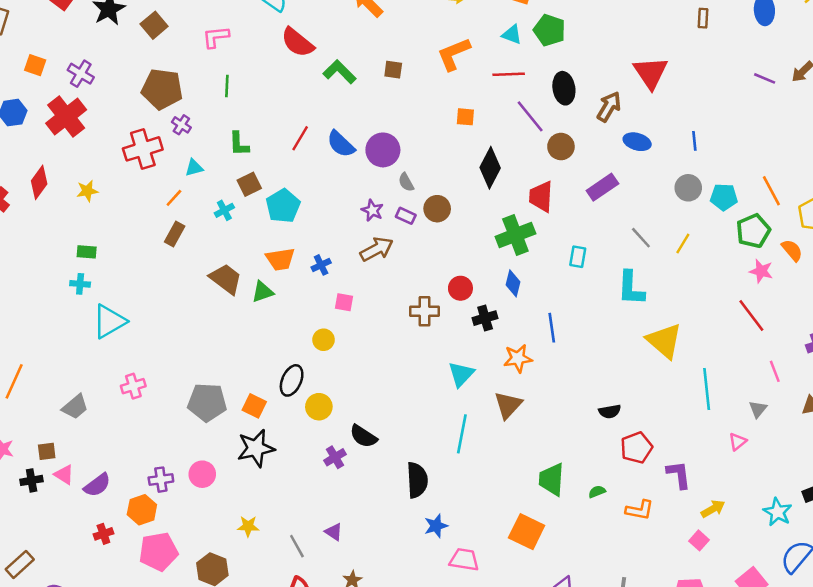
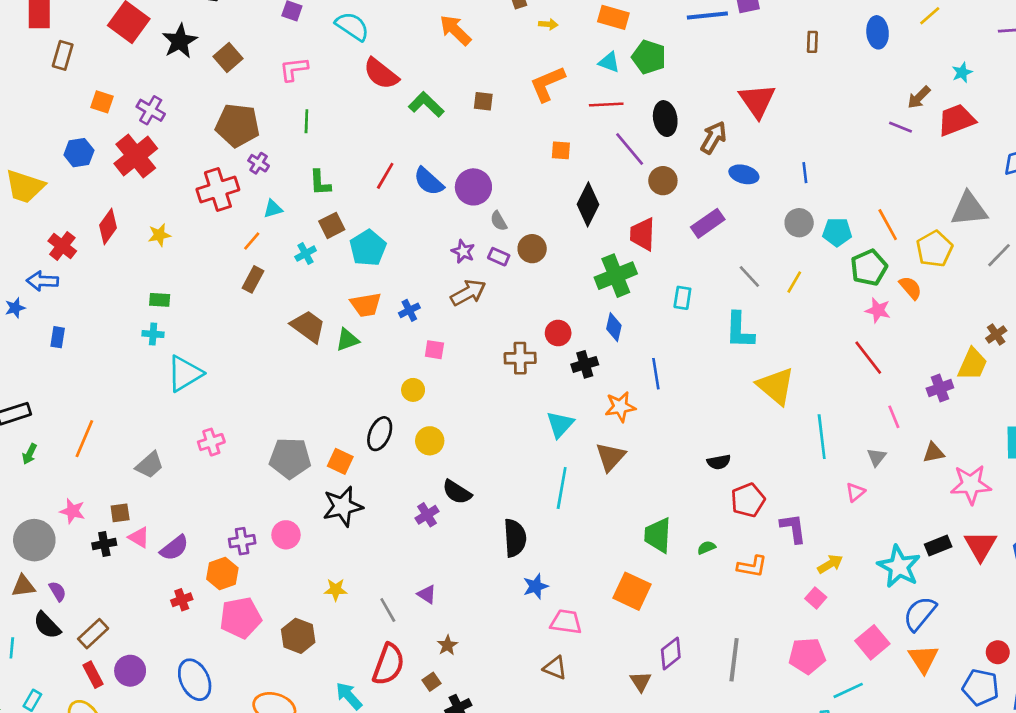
purple line: (765, 78) -> (901, 127), moved
yellow circle: (319, 407) -> (430, 441), moved
cyan star: (778, 512) -> (899, 567), size x1.4

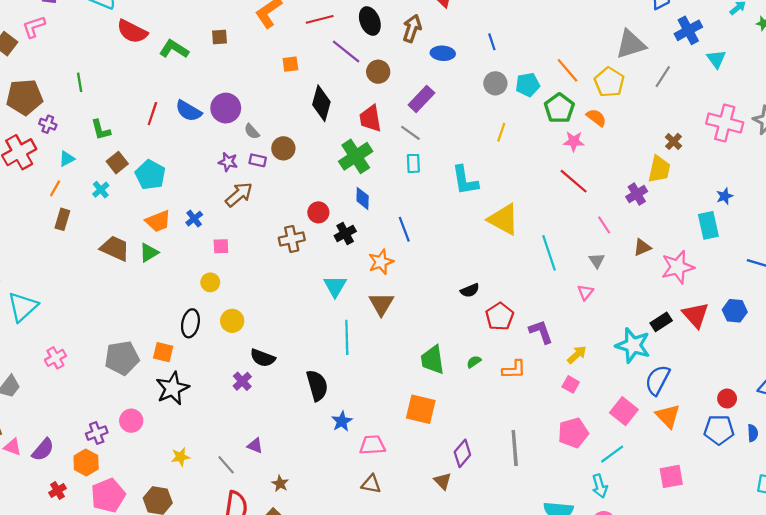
pink L-shape: (294, 69) -> (34, 27), moved
gray line: (749, 276) -> (410, 133), moved

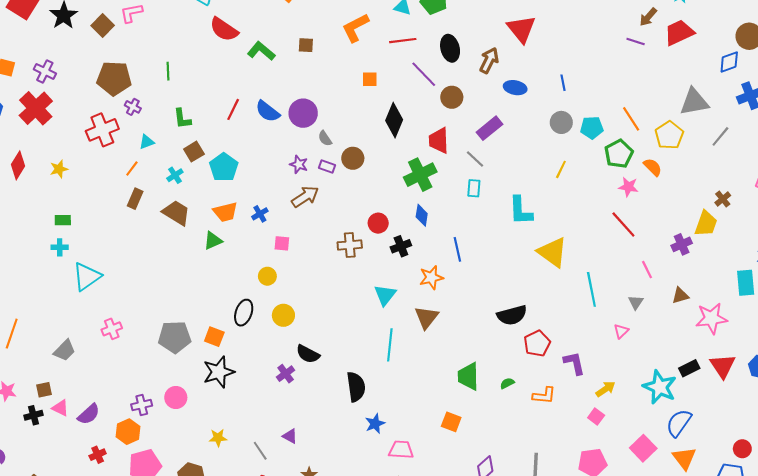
brown trapezoid: (115, 248) -> (176, 213), moved
black semicircle: (470, 290) -> (512, 315), size x1.6
orange square: (421, 409) -> (451, 422), size x0.7

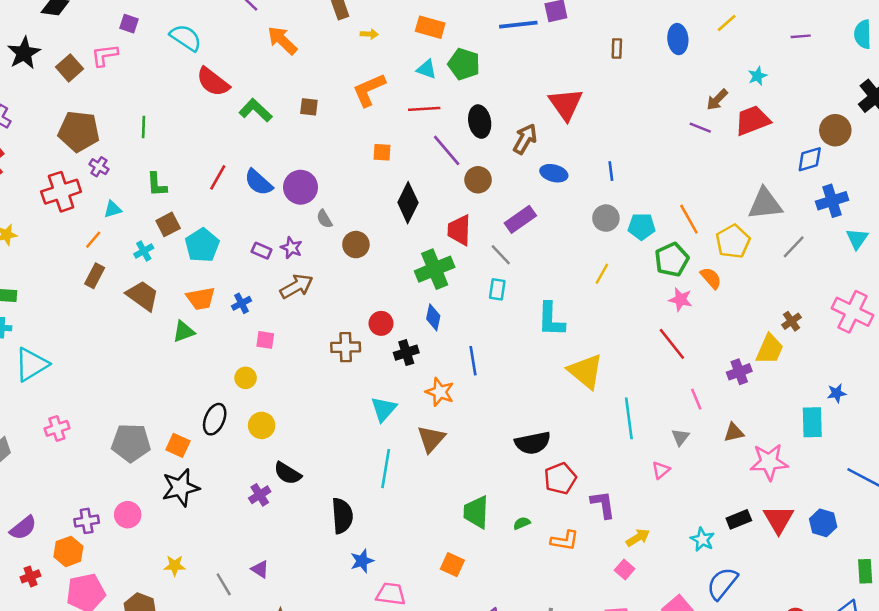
purple rectangle: (327, 167) -> (262, 251), moved
orange star: (431, 278) -> (440, 392), turned 30
cyan star: (660, 387) -> (702, 539), size x0.6

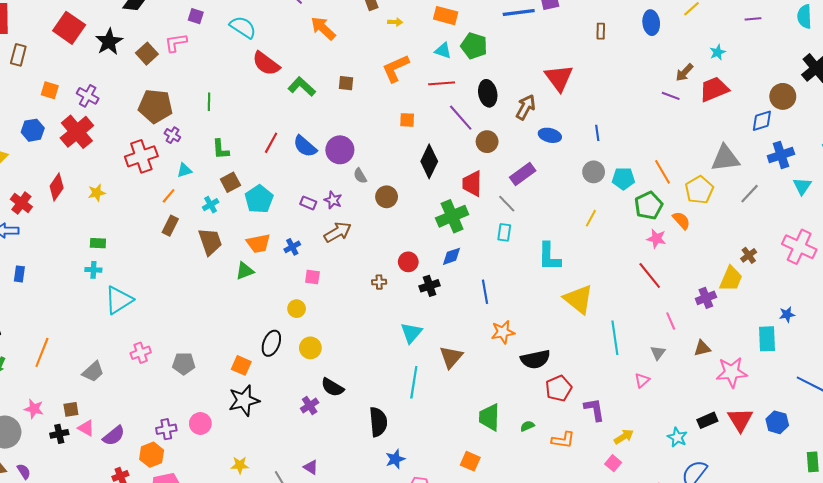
brown trapezoid: (142, 296) -> (210, 242), turned 36
blue diamond: (433, 317) -> (452, 256), turned 60
brown cross: (346, 347) -> (379, 282), size x0.6
orange star: (440, 392) -> (503, 332), moved, turned -30
gray pentagon: (131, 443) -> (184, 364), moved, size x0.7

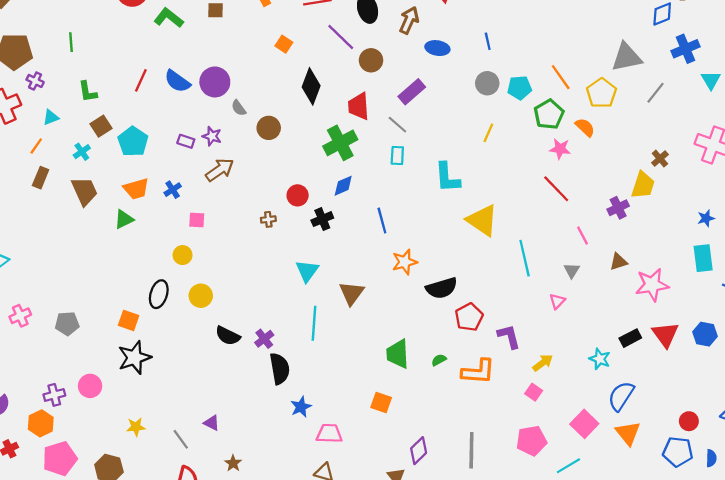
orange square: (407, 120) -> (284, 44), turned 35
cyan rectangle: (767, 339) -> (703, 258), moved
purple cross: (310, 405) -> (264, 339), moved
orange L-shape: (563, 440) -> (478, 372), size x1.4

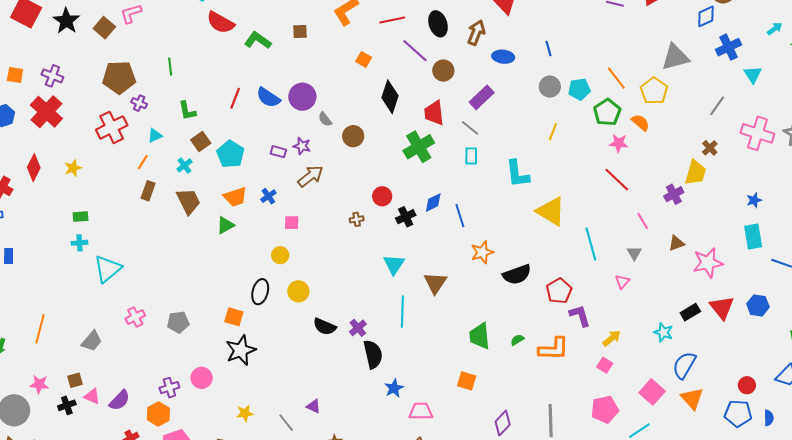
gray line: (655, 93) -> (717, 106), moved
blue diamond: (343, 186) -> (433, 203), moved
red pentagon: (469, 317) -> (559, 291), moved

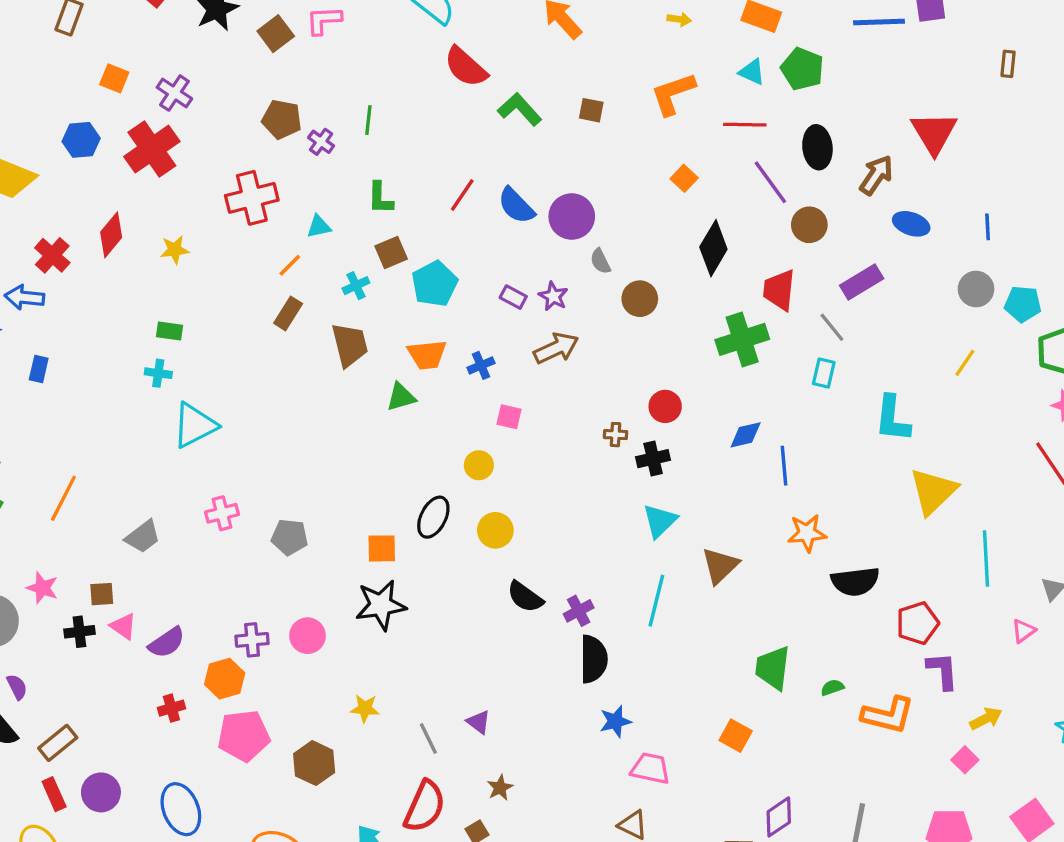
brown pentagon: (119, 77) -> (282, 119), size x0.7
purple cross: (139, 103) -> (321, 142), moved
yellow triangle: (551, 211) -> (933, 491), turned 32
black cross: (406, 217) -> (653, 459), moved
orange square: (234, 317) -> (382, 548), turned -30

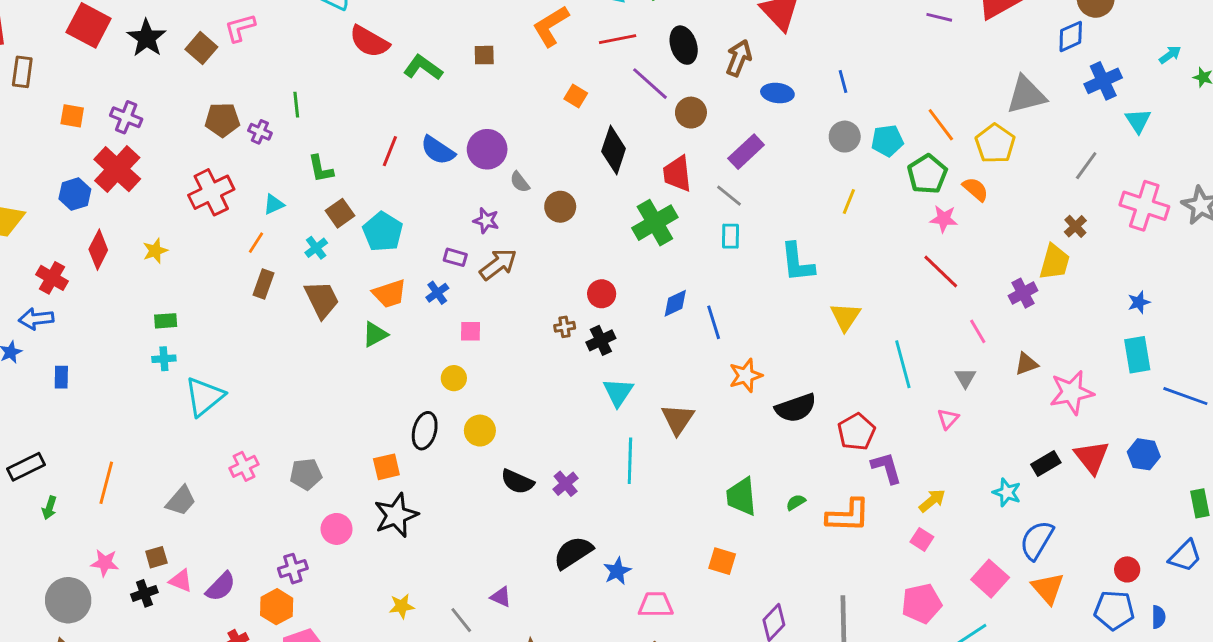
blue hexagon: (81, 140) -> (75, 194), moved
purple rectangle: (513, 297) -> (455, 257), moved
yellow triangle: (933, 491) -> (845, 317), size x0.7
pink circle: (308, 636) -> (337, 529), moved
black semicircle: (594, 659) -> (573, 553), moved, turned -111

